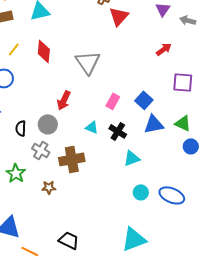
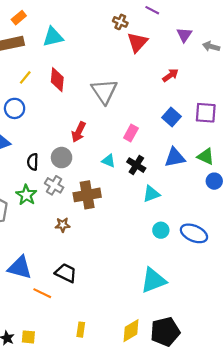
red arrow: (164, 49) -> (170, 75), moved
blue square: (144, 100) -> (172, 117), moved
green star: (16, 173) -> (26, 195), moved
black trapezoid: (69, 240) -> (66, 273), moved

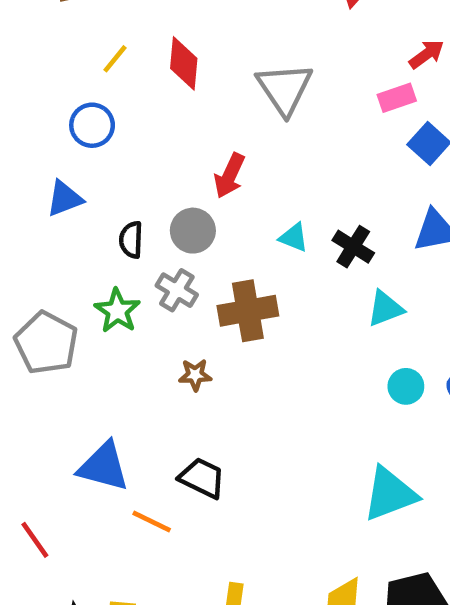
pink rectangle: (131, 133) -> (397, 98), moved, turned 42

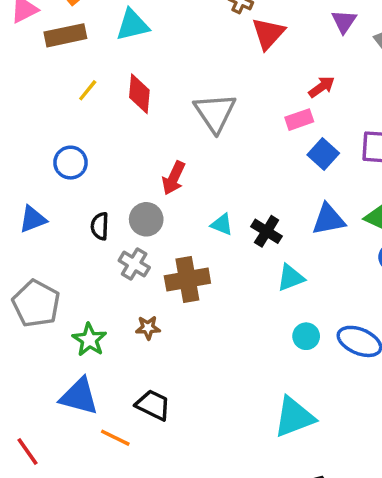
blue circle: (92, 125) -> (71, 163), moved
blue triangle: (65, 199) -> (33, 219), moved
green star: (117, 311) -> (89, 340), moved

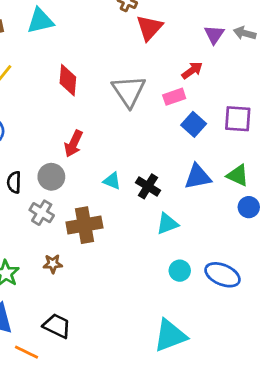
purple triangle: (344, 22) -> (214, 35), moved
red diamond: (139, 94) -> (68, 80), moved
gray triangle: (215, 113) -> (129, 91), moved

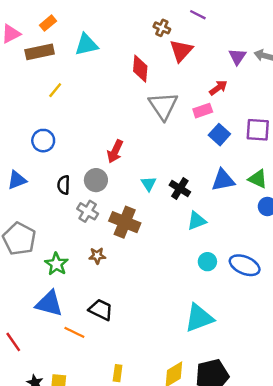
red diamond: (68, 80) -> (140, 69), moved
cyan triangle: (112, 181) -> (149, 184), turned 35
brown cross: (84, 225) -> (125, 222), turned 32

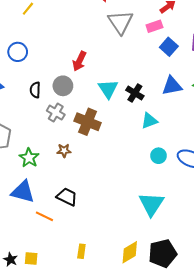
cyan triangle: (149, 184) -> (108, 89), size x1.5
cyan triangle: (199, 318) -> (151, 204), turned -36

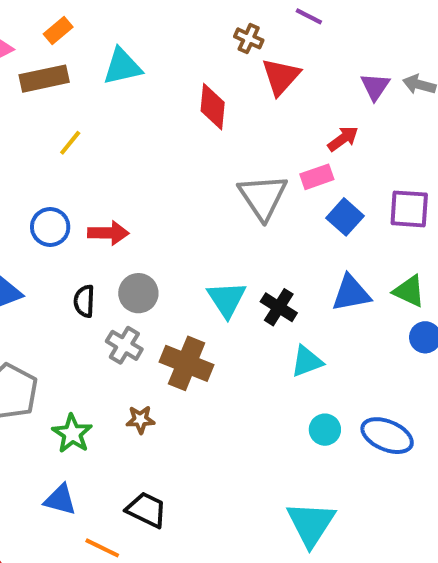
gray triangle: (120, 22) -> (263, 197), moved
red arrow: (79, 61) -> (108, 233), moved, turned -114
blue triangle: (23, 192) -> (60, 500), size x0.7

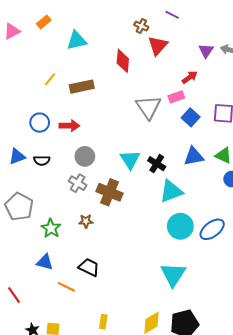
brown rectangle: (44, 79) -> (82, 87), moved
black semicircle: (84, 301) -> (42, 161), moved, turned -91
cyan triangle: (307, 361) -> (171, 191), size x1.4
cyan circle: (325, 430) -> (180, 226), size x1.6
blue ellipse: (387, 436) -> (212, 229), turned -60

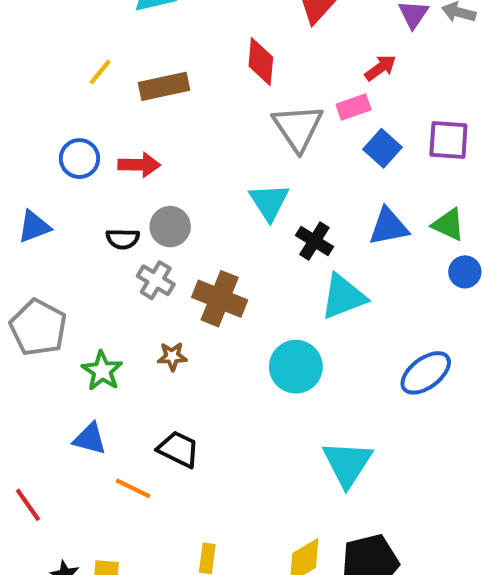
red diamond: (123, 61) -> (261, 62), moved
cyan triangle: (130, 159) -> (269, 202), moved
black semicircle: (42, 161) -> (123, 239), moved
cyan circle: (180, 226) -> (296, 367), moved

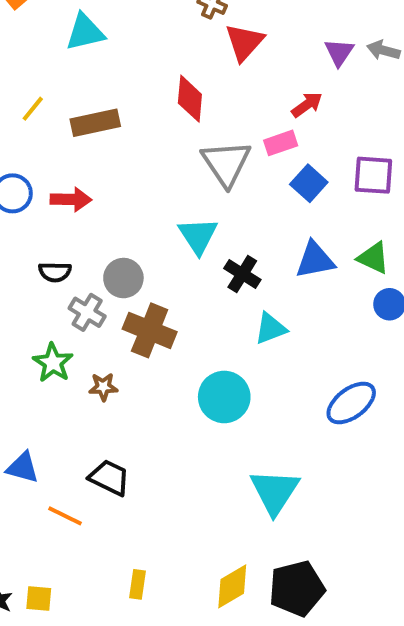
gray circle: (170, 227) -> (123, 278), moved
cyan triangle: (343, 297) -> (271, 328), size x0.7
green star: (102, 371) -> (53, 363), moved

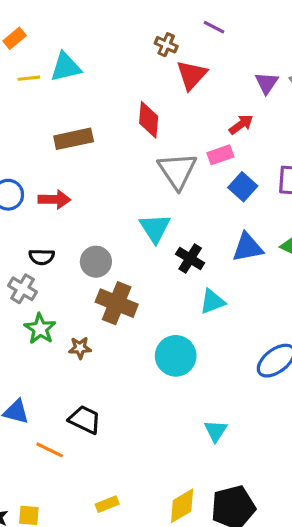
yellow line: (33, 109) -> (29, 78), moved, turned 45
gray cross: (87, 312) -> (23, 289), moved
cyan triangle: (275, 492) -> (216, 431), size x0.6
yellow rectangle: (138, 584) -> (107, 504), turned 60

